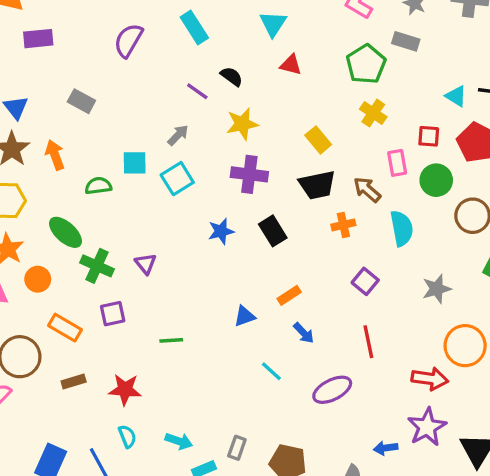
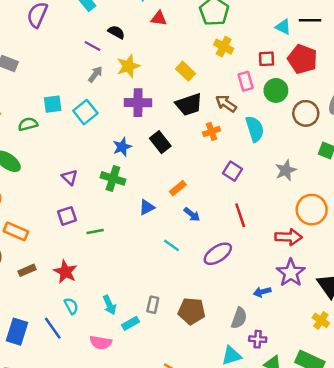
gray arrow: (178, 135) -> (95, 74), moved
green cross: (97, 266) -> (113, 178), moved
purple square: (113, 314) -> (67, 216), moved
red star: (125, 390) -> (65, 272), turned 30
cyan arrow: (179, 441) -> (110, 305), turned 54

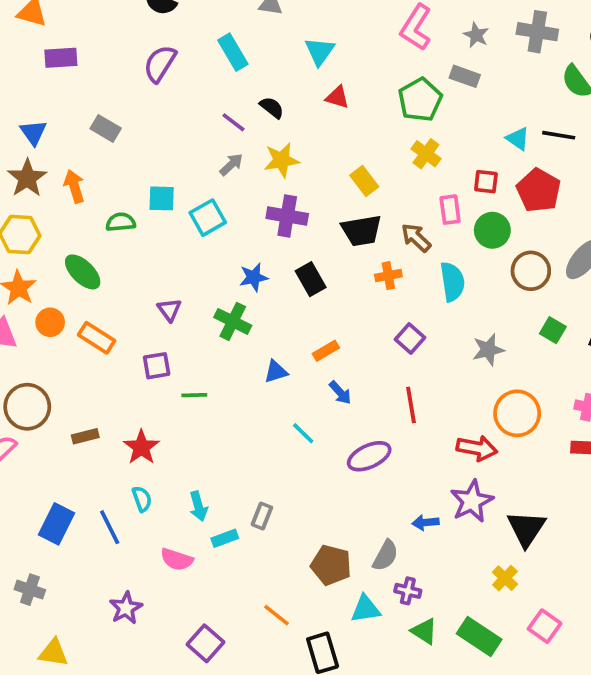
orange rectangle: (16, 231) -> (97, 338), moved
brown pentagon: (192, 311) -> (331, 565), moved

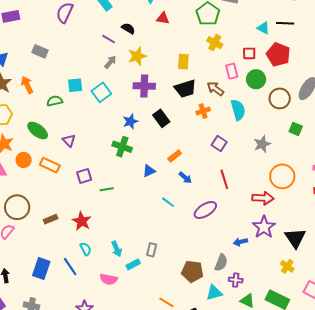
yellow rectangle: (364, 181) -> (183, 62), turned 49
purple triangle: (169, 310) -> (69, 140), moved

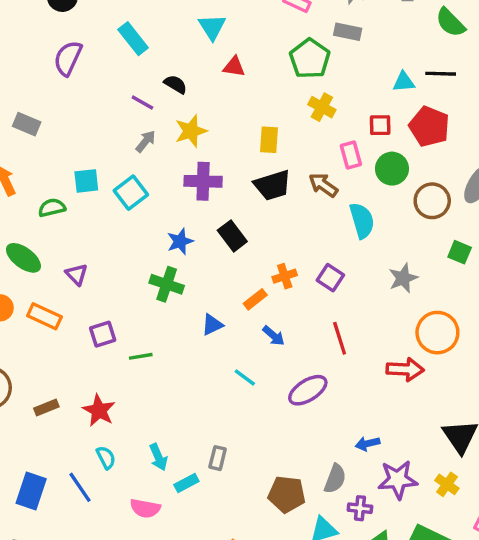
cyan triangle: (263, 28) -> (404, 82), turned -32
orange cross: (203, 111) -> (285, 276), moved
purple star: (264, 227) -> (398, 480), moved, turned 30

